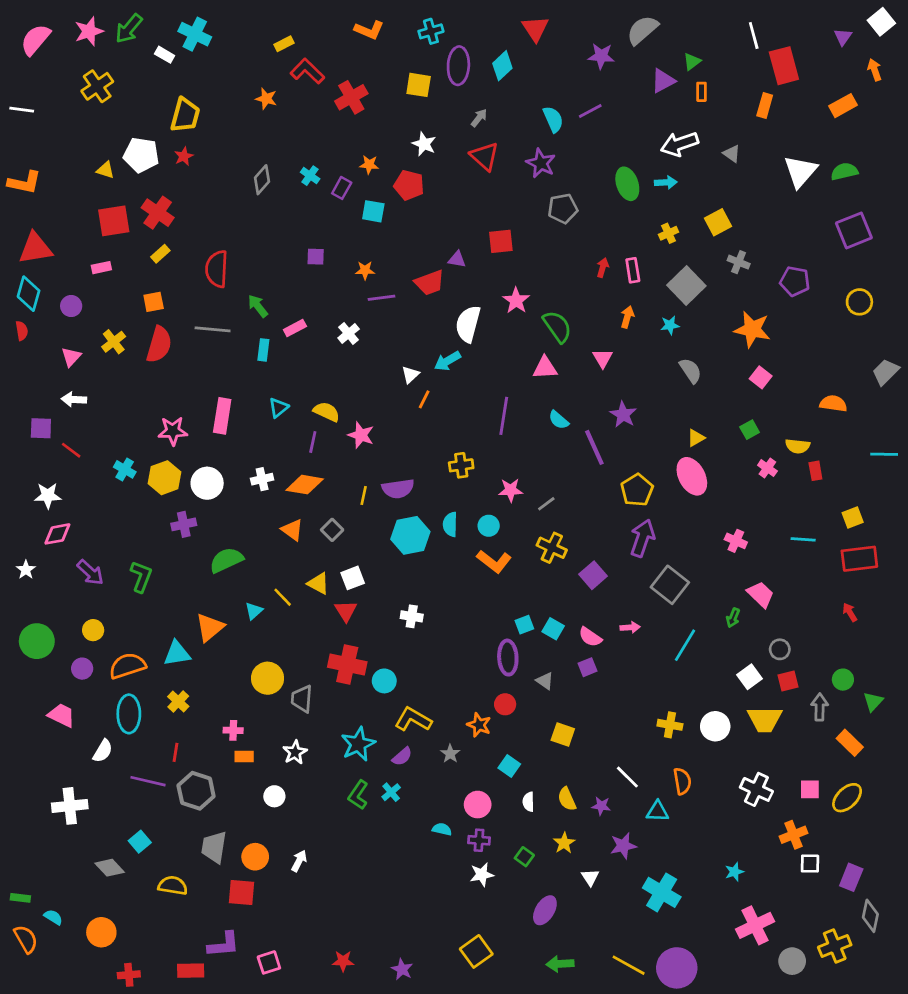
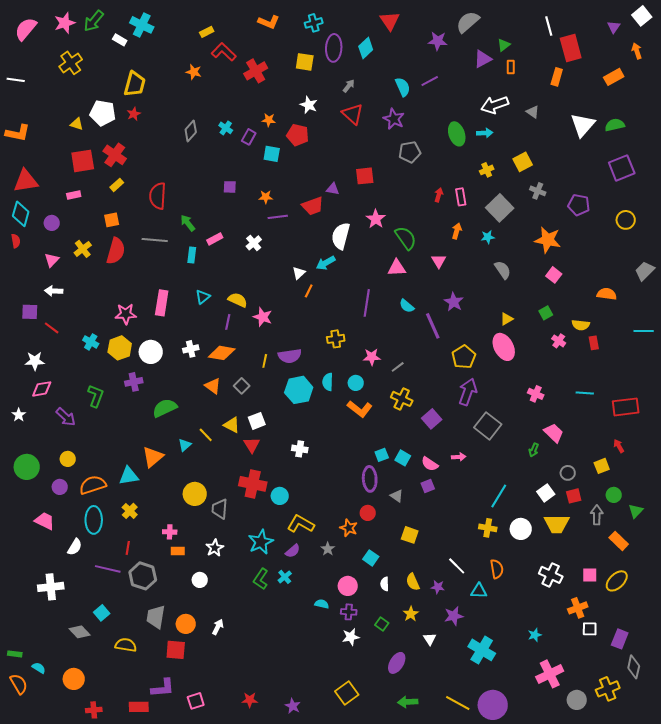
yellow square: (853, 518) -> (602, 466), moved
green L-shape: (141, 577) -> (96, 396), moved
cyan line: (685, 645) -> (499, 496), moved

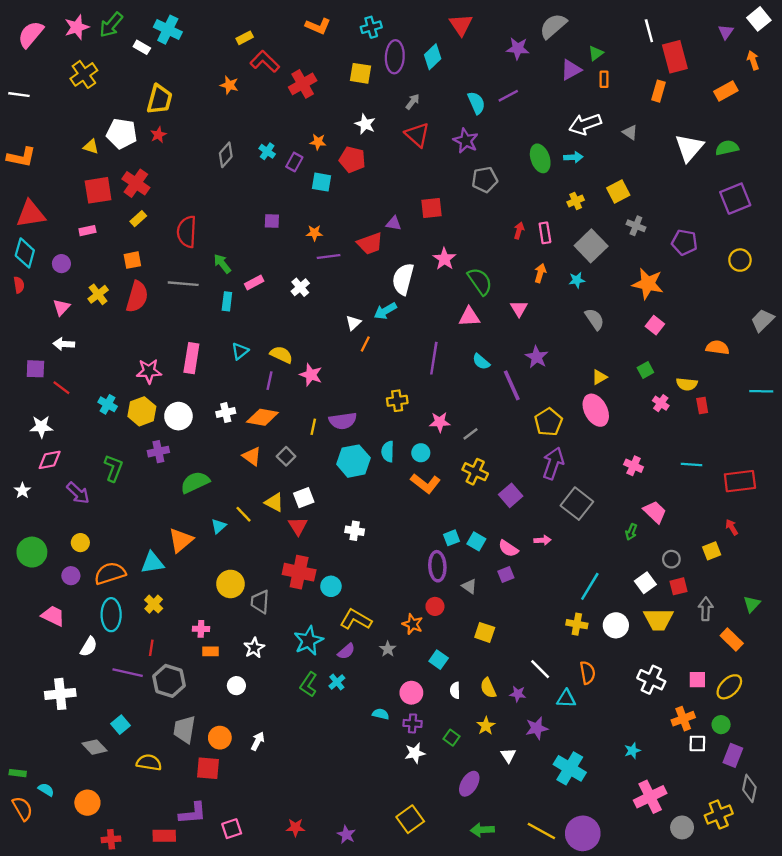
green circle: (614, 495) -> (721, 725), moved

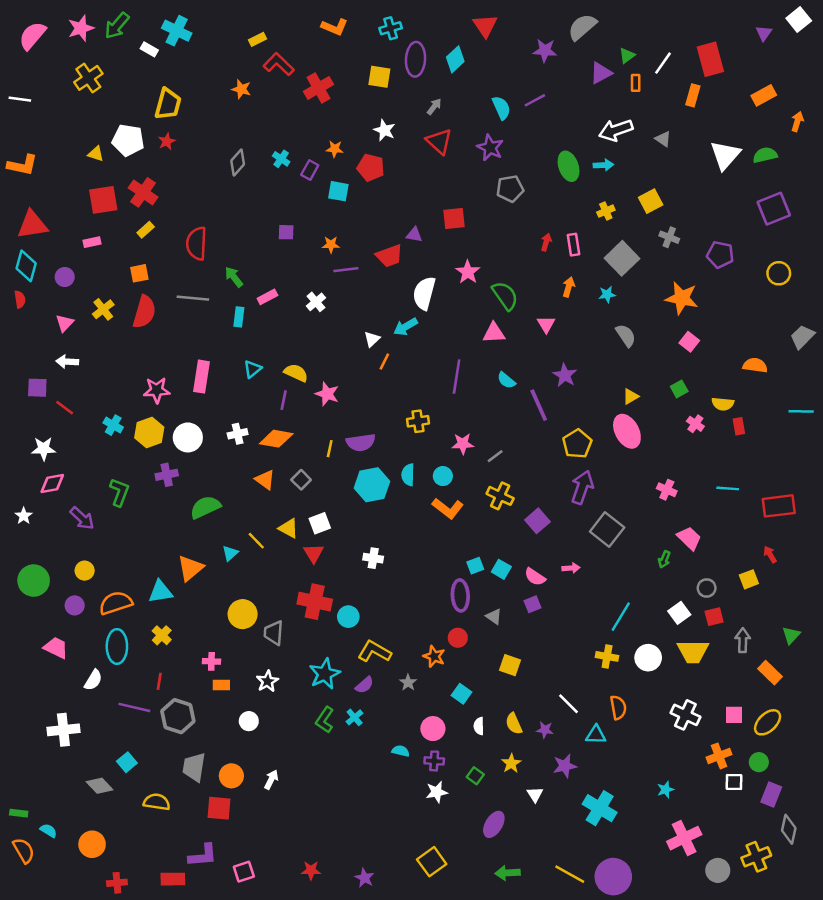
white line: (649, 31) -> (663, 63), moved, turned 50
orange arrow: (753, 60) -> (797, 121), moved, turned 36

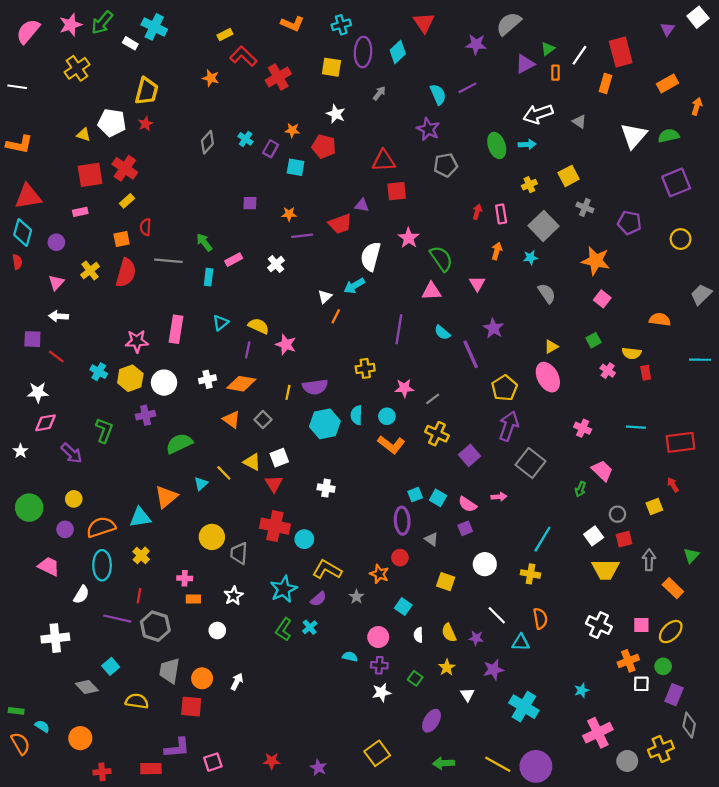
red triangle: (439, 141) -> (384, 161), moved, turned -45
red semicircle: (197, 243) -> (146, 227), moved, size x0.6
white circle: (648, 658) -> (485, 564), moved

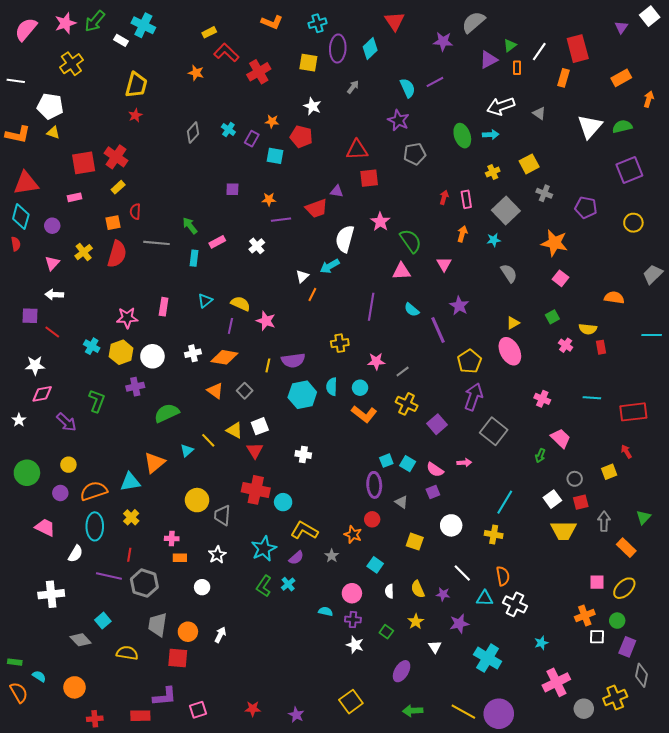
white pentagon: (112, 123) -> (50, 106), moved
yellow triangle: (84, 135) -> (53, 133), moved
pink rectangle: (176, 329) -> (164, 307), size x0.7
white cross: (599, 625) -> (515, 604), moved
white star: (381, 692) -> (355, 645), turned 30

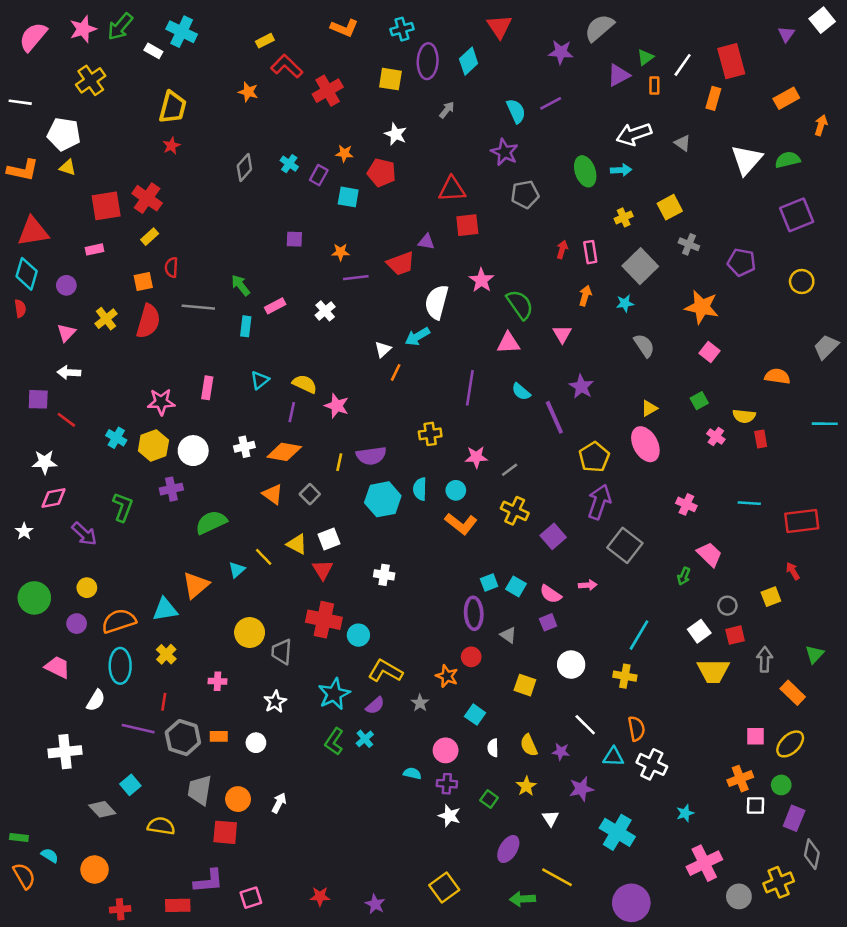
orange rectangle: (180, 558) -> (219, 736), moved
yellow line: (463, 712) -> (557, 877), moved

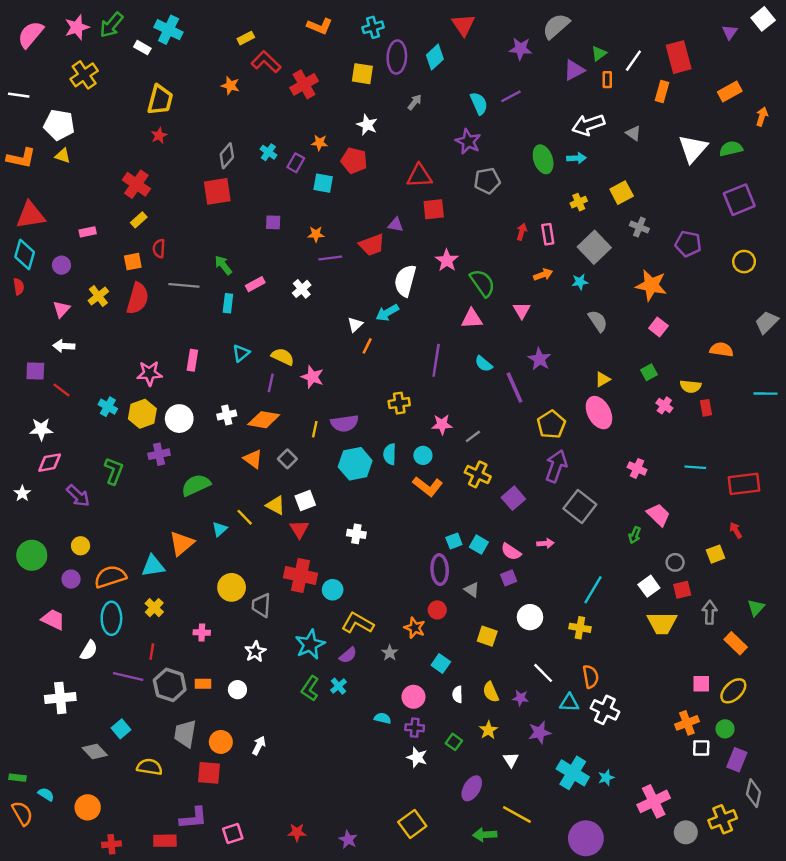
red square: (106, 206) -> (217, 191), moved
orange arrow: (585, 296) -> (543, 275), turned 54
cyan star: (685, 813) -> (606, 778), moved

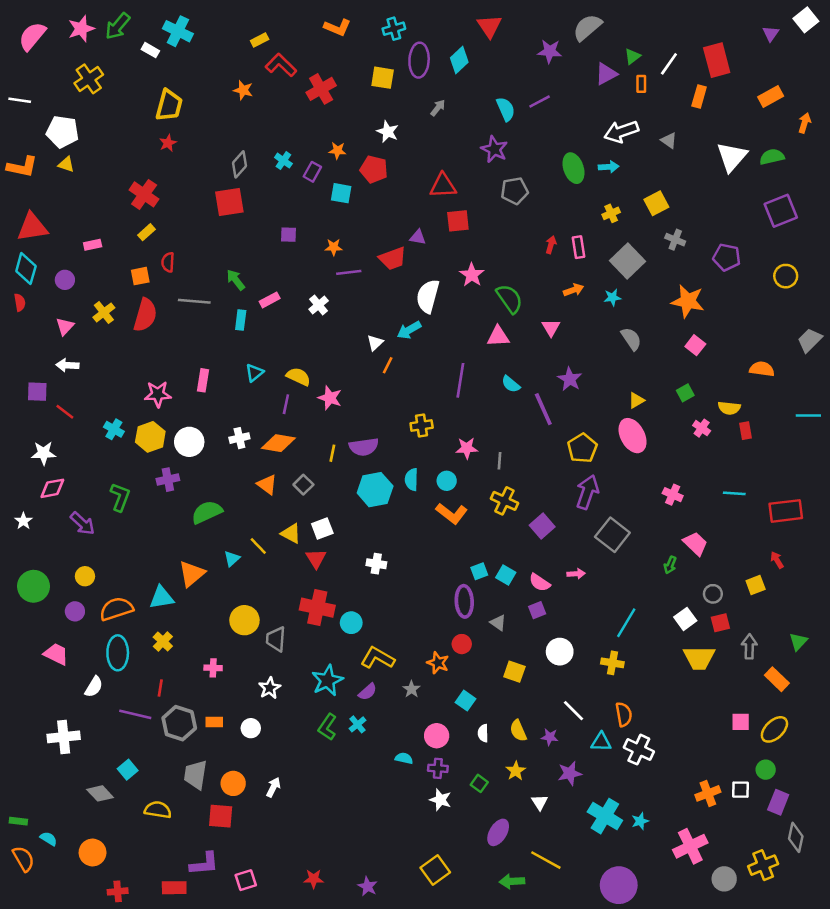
gray line: (473, 436) -> (499, 461), turned -49
orange cross: (687, 723) -> (708, 793), moved

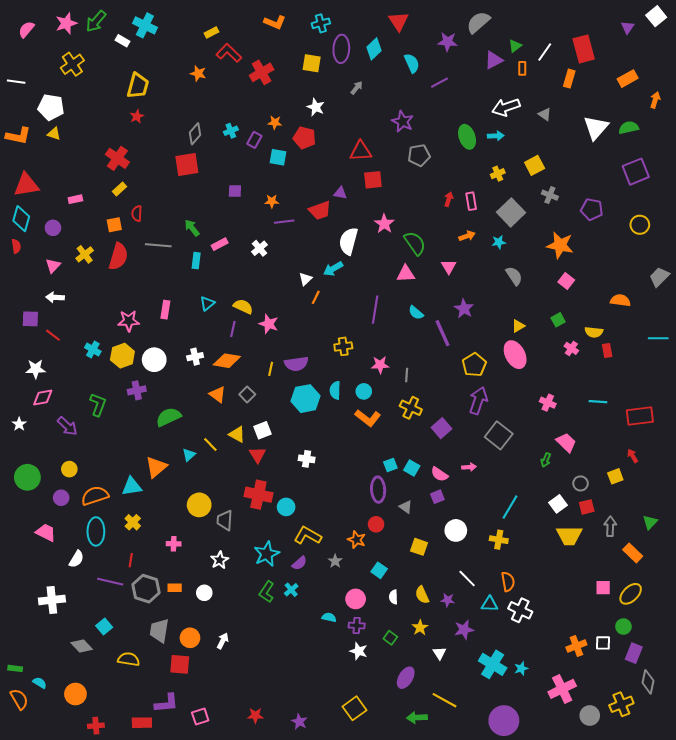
pink semicircle: (32, 36) -> (26, 29), size x0.7
cyan semicircle: (506, 109) -> (412, 63), moved
cyan cross: (283, 161) -> (231, 131), turned 32

